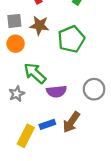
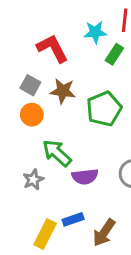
gray square: (14, 21) -> (30, 85), turned 35
brown arrow: (71, 122) -> (104, 233), moved

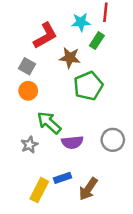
red L-shape: (52, 48) -> (45, 36), turned 88
brown star: (63, 91) -> (70, 58), moved

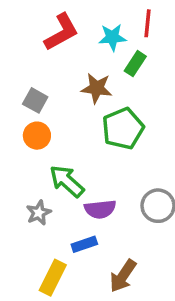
red L-shape: (45, 36) -> (62, 32), moved
blue rectangle: (63, 178) -> (84, 244), moved

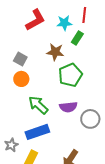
purple semicircle: (100, 209) -> (68, 107), moved
gray star: (39, 213) -> (11, 145), moved
blue rectangle: (84, 244) -> (37, 132), moved, size x1.6

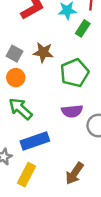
brown star: (55, 52) -> (43, 52), moved
green arrow: (38, 105) -> (21, 109), moved

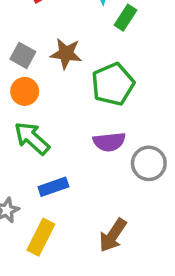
blue rectangle: (35, 141) -> (53, 187), size x0.7

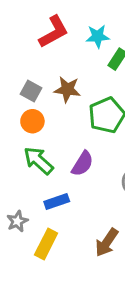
purple semicircle: (109, 142) -> (82, 164), moved, turned -52

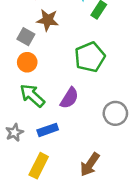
brown star: (67, 89) -> (48, 20), moved
gray star: (17, 221) -> (14, 133), moved

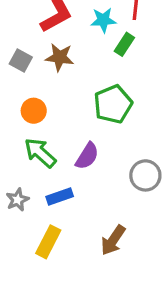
gray square: (26, 37) -> (21, 60), moved

